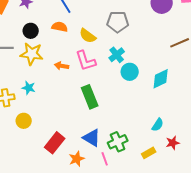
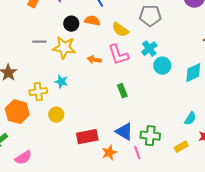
black circle: (31, 31) -> (71, 24), moved
green rectangle: (90, 97) -> (122, 91), size x0.6
green cross: (118, 142) -> (150, 136), turned 30
red rectangle: (55, 143) -> (87, 137), turned 40

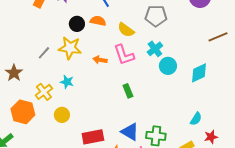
gray line: (39, 42) -> (44, 53), moved, turned -48
yellow cross: (38, 92) -> (44, 92), turned -30

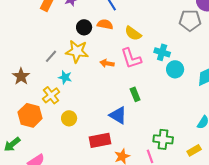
gray pentagon: (156, 16) -> (190, 20), moved
cyan cross: (155, 49) -> (162, 52), turned -35
cyan star: (67, 82) -> (65, 77), moved
blue triangle: (130, 132) -> (118, 115), moved

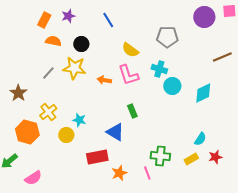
gray pentagon: (190, 20) -> (167, 37), moved
orange semicircle: (105, 24) -> (53, 41), moved
cyan star: (65, 77) -> (79, 120), moved
yellow rectangle: (194, 150) -> (191, 159), moved

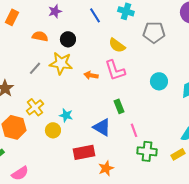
orange rectangle: (44, 20) -> (12, 17), moved
cyan cross: (159, 69) -> (126, 11), moved
pink line: (147, 173) -> (134, 130), moved

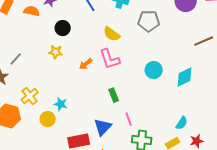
orange semicircle: (40, 36) -> (32, 11), moved
yellow star: (61, 63) -> (56, 52), size x0.6
gray line: (35, 68) -> (16, 59), moved
orange arrow: (91, 75) -> (86, 64), turned -48
blue triangle: (102, 127) -> (103, 127), moved, turned 42

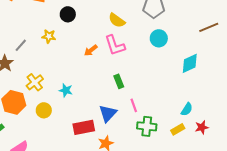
yellow star: (56, 52) -> (49, 36), moved
cyan circle: (154, 70) -> (159, 38), moved
yellow circle: (48, 119) -> (44, 110), moved

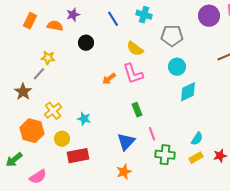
yellow star: (49, 36) -> (48, 58), moved
cyan diamond: (190, 63) -> (188, 92), moved
cyan semicircle: (187, 109) -> (197, 139), moved
red rectangle: (84, 127) -> (78, 156), moved

